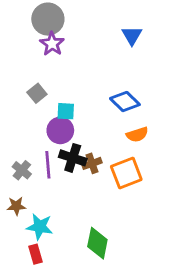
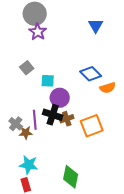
purple circle: (60, 130) -> (60, 98), moved
orange semicircle: (137, 135) -> (108, 88), moved
brown star: (16, 206) -> (26, 133), moved

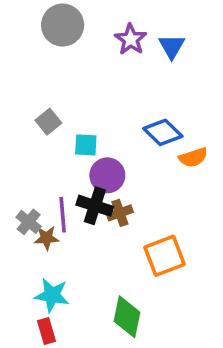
purple star: (38, 32) -> (131, 39), moved
orange square: (92, 126) -> (165, 256), moved

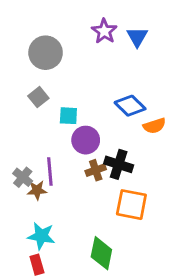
gray circle: (63, 25) -> (46, 53), moved
black cross: (95, 206) -> (119, 164), moved
orange square: (165, 256) -> (131, 205), turned 32

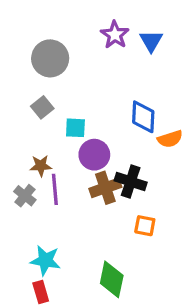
blue diamond: (130, 106) -> (143, 117), turned 48
brown cross: (96, 170) -> (105, 188), size x1.4
brown star: (37, 190) -> (41, 166), moved
orange square: (131, 205) -> (145, 226), size x0.6

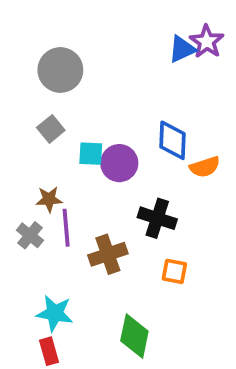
purple star: (115, 35) -> (207, 41), moved
blue triangle: (151, 41) -> (182, 49), turned 35
purple circle: (94, 155) -> (119, 163), moved
brown cross: (105, 188) -> (108, 254), moved

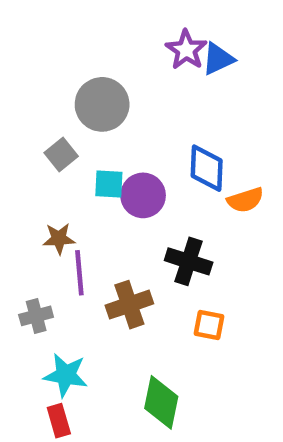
purple star: (207, 41) -> (186, 50), moved
gray circle: (60, 70) -> (102, 104), moved
gray cross: (30, 235) -> (36, 316), moved, turned 36

